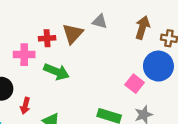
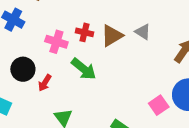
red arrow: (25, 106) -> (45, 83), moved

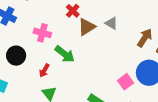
red cross: (85, 32) -> (73, 11), moved, turned 32
red arrow: (45, 83) -> (44, 71), moved

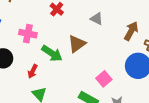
brown triangle: (87, 27) -> (77, 44), moved
pink square: (126, 82) -> (104, 79), moved

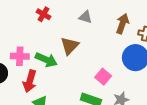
pink cross: (28, 34) -> (20, 56), moved
red arrow: (33, 71) -> (30, 81), size x1.5

